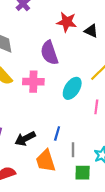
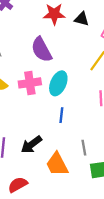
cyan ellipse: (72, 88) -> (58, 83), moved
blue line: (57, 133) -> (61, 115), moved

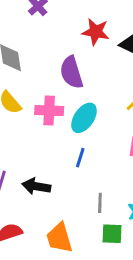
black arrow: (31, 144) -> (36, 186), turned 35
orange trapezoid: (57, 164) -> (59, 238), moved

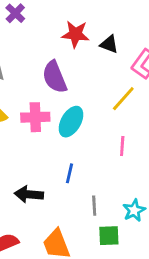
blue line: (80, 158) -> (70, 173), moved

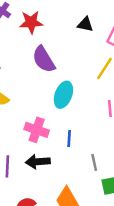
red star: (75, 34) -> (31, 22), moved
pink cross: (35, 117) -> (37, 130), moved, turned 30

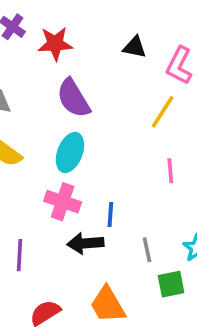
cyan ellipse: (63, 95) -> (70, 152), moved
black arrow: (38, 162) -> (85, 243), moved

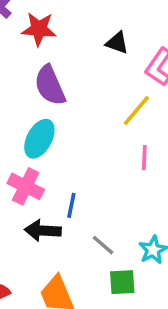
pink line: (170, 171) -> (144, 158), moved
gray line: (147, 250) -> (103, 245), turned -45

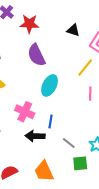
cyan ellipse: (39, 139) -> (50, 85), moved

